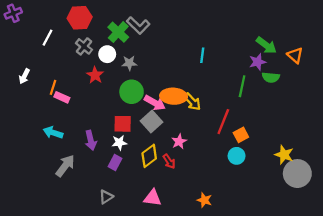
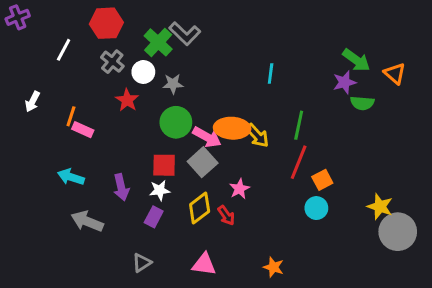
green line: (242, 86) -> (299, 125), moved
gray arrow: (65, 166) -> (87, 221), turned -105

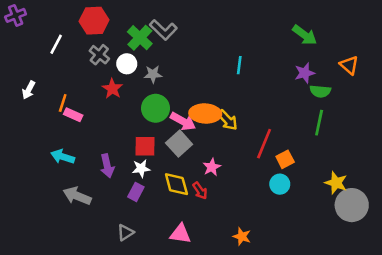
green arrow: (356, 60) -> (305, 35), moved
green line: (299, 125) -> (319, 123), moved
yellow diamond: (200, 208) -> (176, 184), turned -68

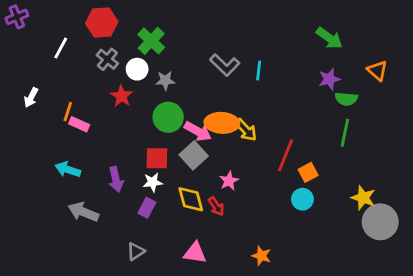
gray L-shape: (163, 30) -> (225, 65), moved

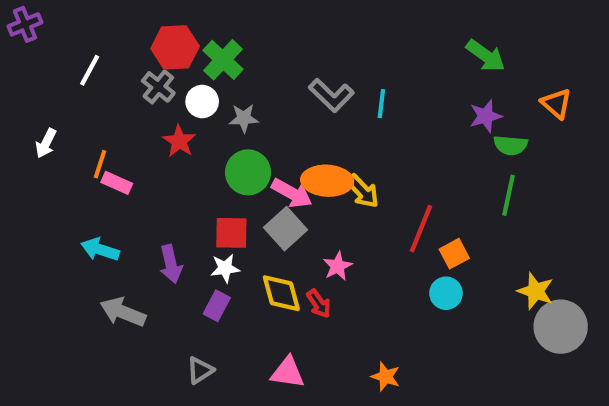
red hexagon: (102, 23) -> (175, 47), moved

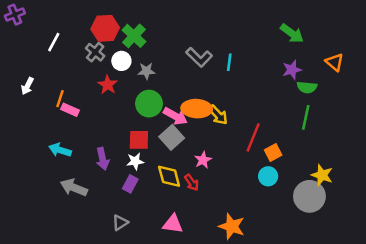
gray circle: (561, 327) -> (309, 196), moved
orange star: (386, 377) -> (232, 226), size x1.5

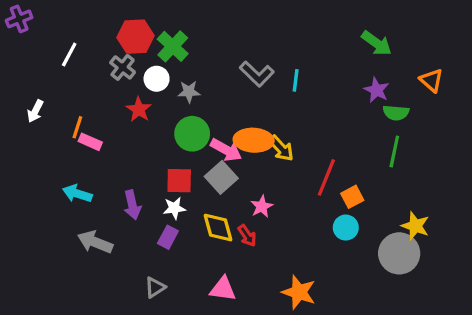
purple star: (292, 70) -> (377, 90), turned -30

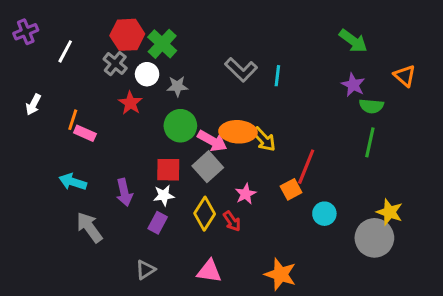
purple cross: (19, 19) -> (26, 32), moved
orange square: (352, 197) -> (291, 189), moved
yellow diamond: (218, 228) -> (205, 214), turned 48
gray arrow: (95, 242) -> (89, 227), turned 32

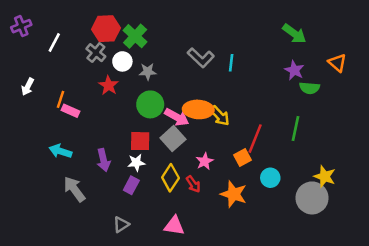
green line: (370, 142) -> (296, 128), moved
orange star: (280, 274) -> (234, 194), moved

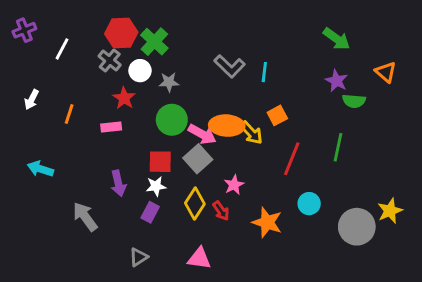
pink rectangle: (71, 111) -> (111, 127), moved, turned -30
cyan arrow: (60, 151) -> (40, 169), moved
orange square: (242, 158) -> (277, 115), moved
yellow star: (325, 176) -> (390, 211), moved, turned 30

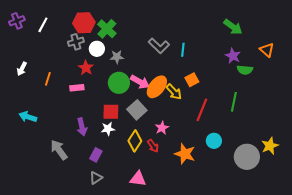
white line: (62, 49) -> (43, 25), moved
gray cross: (110, 60) -> (76, 42), turned 35
orange ellipse: (227, 126) -> (157, 87), turned -55
pink arrow: (202, 134) -> (140, 82), moved
purple rectangle: (150, 212) -> (96, 155), moved

